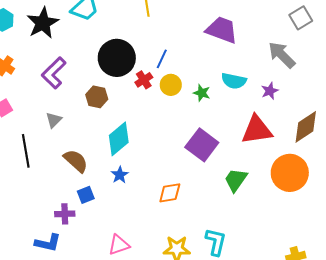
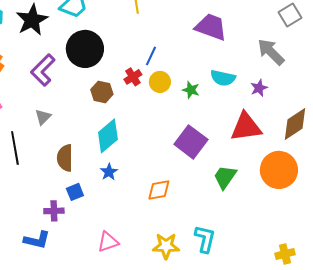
black circle: (117, 58) -> (85, 49), moved
brown hexagon: (97, 97) -> (102, 92), moved
brown semicircle: (76, 161) -> (65, 158), turned -132

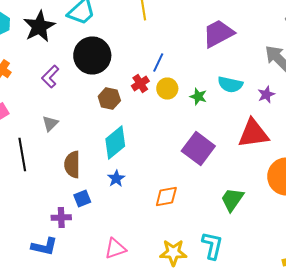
purple trapezoid: (211, 27) -> (218, 34), turned -48
purple L-shape: (43, 70) -> (50, 76), size x0.7
green trapezoid: (225, 177) -> (232, 200), moved

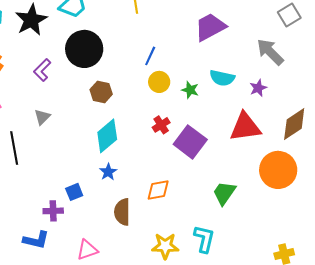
red cross: (140, 84) -> (161, 125), moved
brown semicircle: (72, 164) -> (122, 212), moved
pink triangle: (115, 248) -> (87, 250), moved

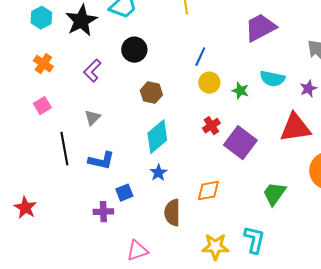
black circle: (84, 49) -> (134, 50), size x0.7
blue L-shape: (36, 240) -> (101, 161), moved

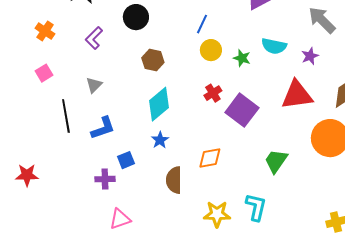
blue L-shape: (101, 161) -> (103, 128), turned -32
red star: (25, 208) -> (27, 175), turned -30
pink triangle: (137, 251) -> (120, 219), moved

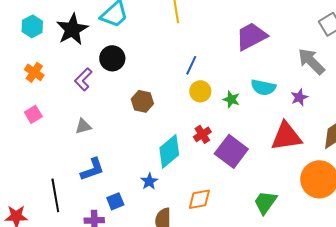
black circle: (136, 17) -> (112, 58), moved
gray triangle: (94, 85) -> (83, 126), turned 30
cyan diamond: (159, 104) -> (169, 151), moved
black line: (66, 116) -> (55, 195), moved

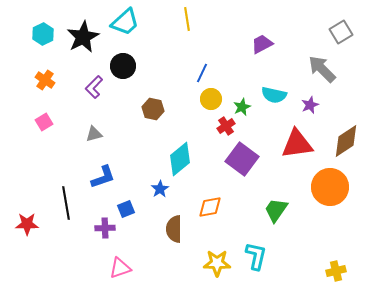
purple trapezoid: (251, 36) -> (262, 44), size x0.7
green star: (231, 99) -> (242, 107), turned 30
red cross: (202, 134) -> (226, 126), moved

